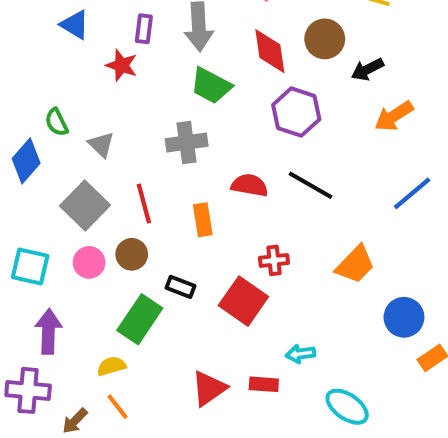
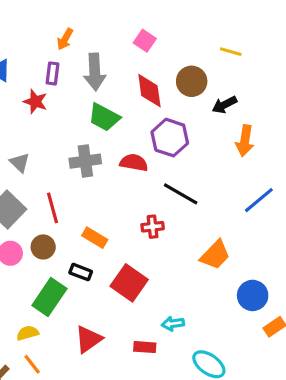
orange arrow: (394, 116) -> (245, 141), turned -48
red semicircle: (250, 185) -> (134, 163), moved
orange rectangle: (203, 220) -> (95, 238), moved, turned -50
red cross: (274, 260) -> (153, 227), moved
red triangle: (209, 388) -> (88, 339), moved

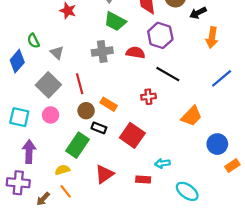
brown circle: (43, 247) -> (86, 111), moved

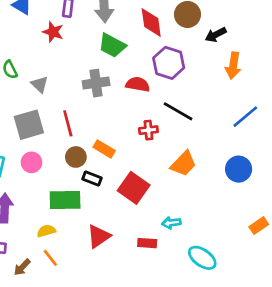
gray square: (48, 85) -> (29, 125), turned 30
red cross: (148, 97) -> (148, 130), moved
orange trapezoid: (191, 116) -> (183, 164), moved
blue circle: (217, 144) -> (239, 169), moved
green rectangle: (77, 145) -> (65, 200), turned 55

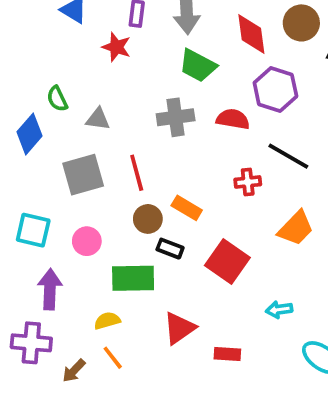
gray triangle: (40, 84) -> (98, 119), turned -36
pink circle: (31, 162) -> (87, 241), moved
red rectangle: (147, 243) -> (227, 354), moved

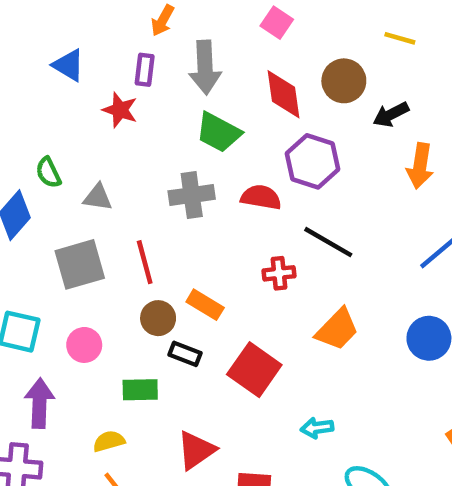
green rectangle: (133, 278) -> (140, 390), size x0.7

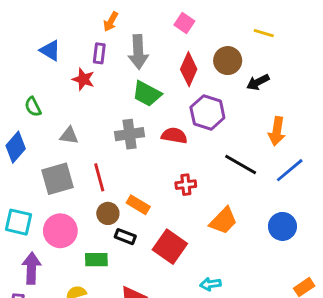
red diamond: (283, 94) -> (189, 69), turned 32
orange arrow: (420, 166) -> (277, 131), moved
green semicircle: (48, 173) -> (33, 107), moved
black line: (328, 242) -> (241, 164), moved
pink circle: (84, 345) -> (60, 231), size x1.5

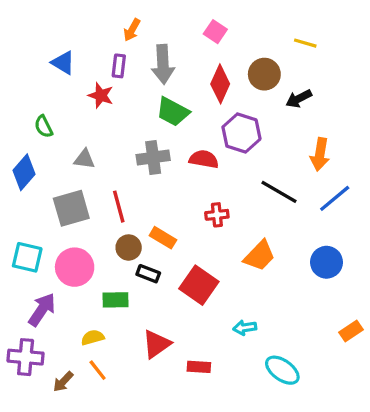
purple arrow: (31, 268) -> (42, 310), turned 32

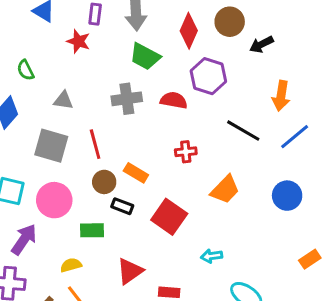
gray square: (71, 208) -> (51, 146), turned 32

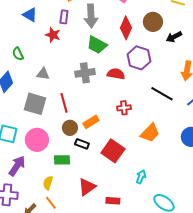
orange rectangle: (136, 173) -> (91, 122), turned -63
cyan arrow: (211, 256) -> (141, 177), turned 120
yellow semicircle: (71, 265) -> (48, 183), turned -56

